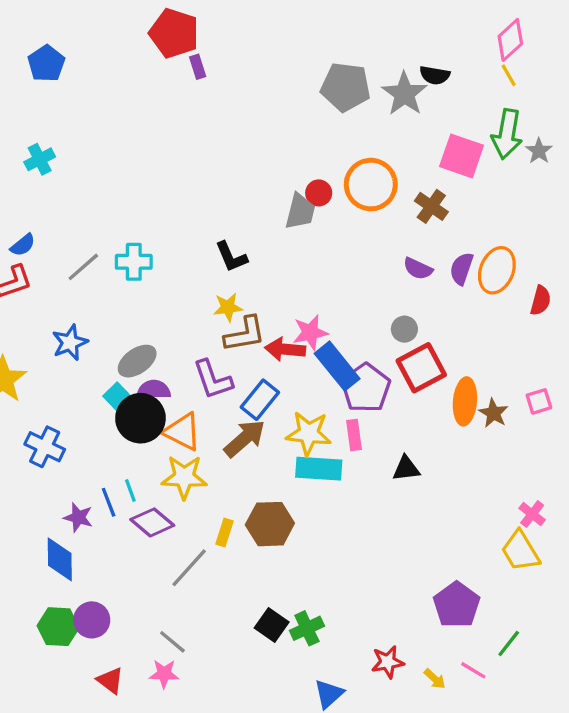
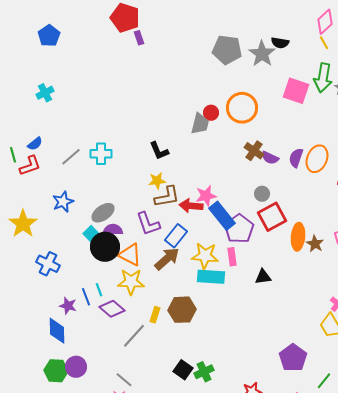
brown cross: (431, 206) -> (254, 151), moved

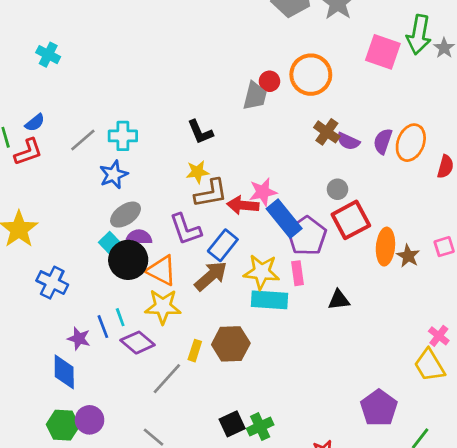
cyan cross: (45, 93) -> (48, 55), turned -36
blue star: (63, 202) -> (114, 175), moved
black square: (183, 370) -> (232, 424), turned 30

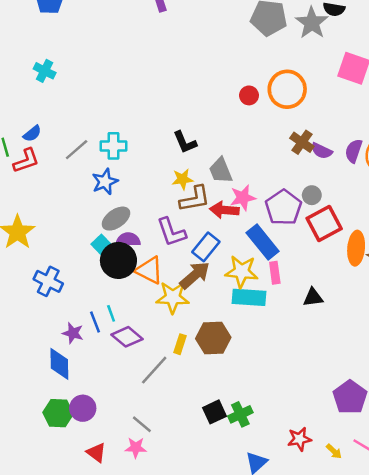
gray trapezoid: (255, 96) -> (221, 171), moved, turned 144
blue rectangle: (284, 219) -> (263, 242), moved
purple pentagon: (307, 236) -> (283, 207), moved
yellow star: (163, 307) -> (173, 297), moved

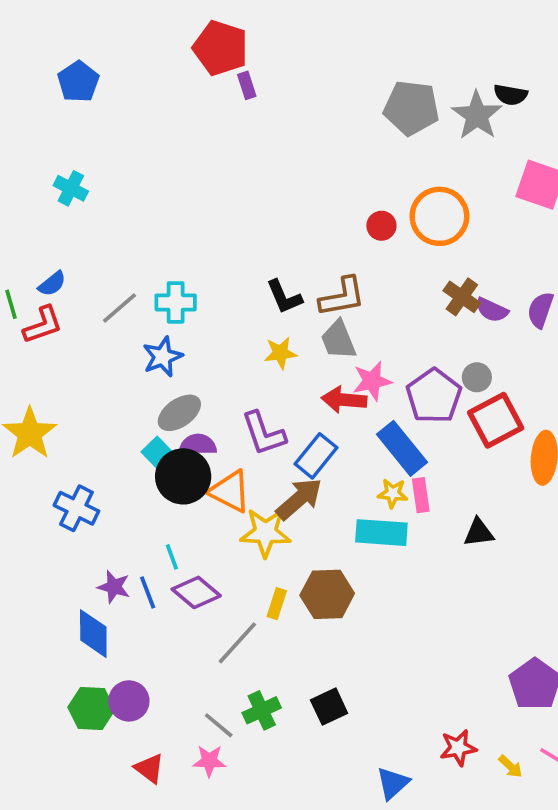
brown L-shape: (195, 199) -> (342, 297), moved
yellow star: (242, 272) -> (393, 493), moved, size x0.6
blue line: (95, 322) -> (148, 592), moved
green cross: (240, 414) -> (262, 710), moved

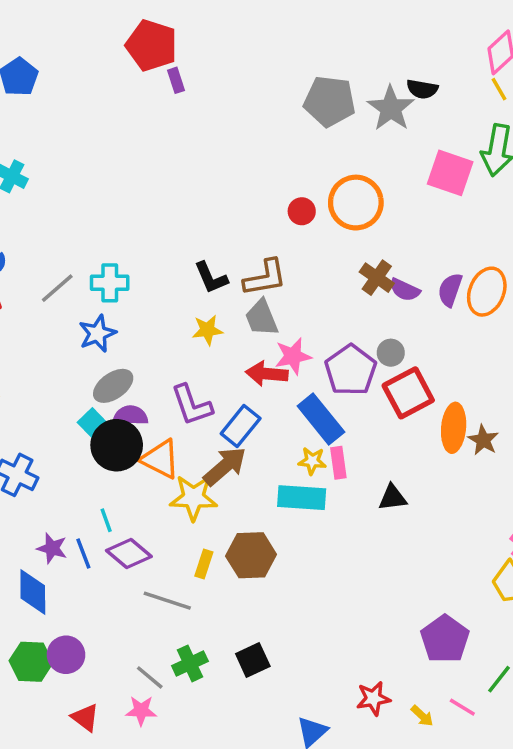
gray line: (237, 643) -> (167, 601), turned 66

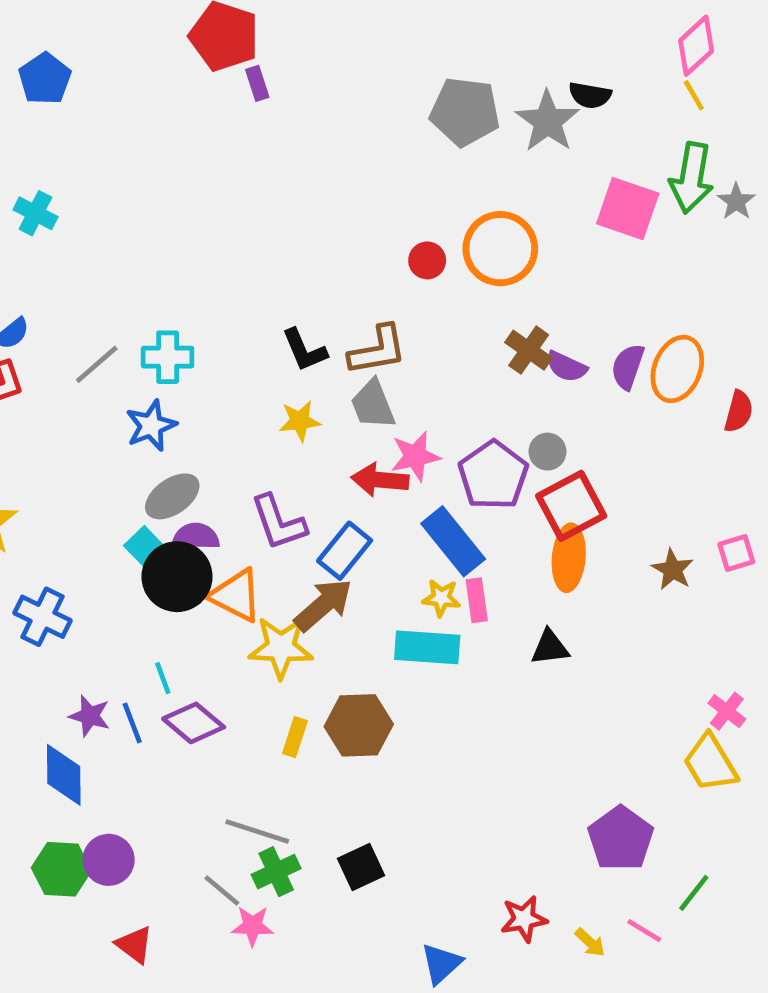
orange ellipse: (454, 428) -> (569, 558), moved
gray line: (167, 601) -> (257, 831), moved
pink star: (141, 711) -> (253, 926), moved

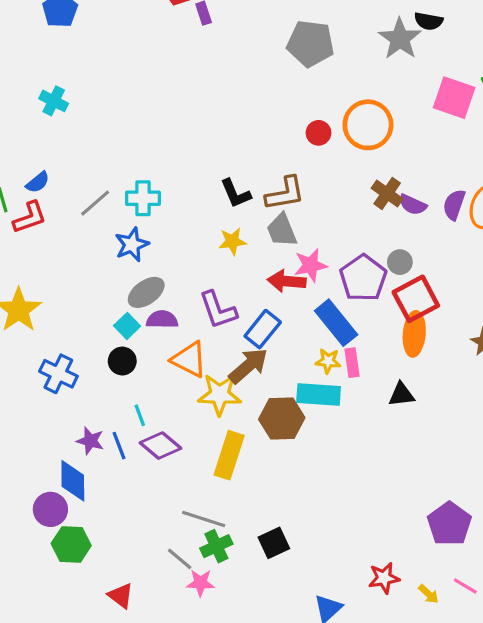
gray pentagon: (465, 112) -> (311, 43), moved
black circle: (177, 577) -> (122, 361), moved, size x0.6
brown hexagon: (359, 725) -> (282, 418), moved
yellow rectangle: (295, 737) -> (229, 455), size x1.8
purple circle: (109, 860) -> (50, 509), moved

